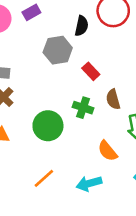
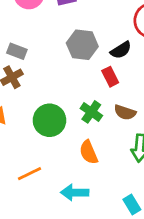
black semicircle: (82, 26) -> (121, 50), moved, turned 30
brown semicircle: (113, 99) -> (125, 112), turned -72
orange semicircle: (108, 151) -> (89, 152), moved

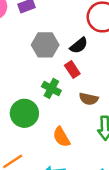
green cross: (91, 112) -> (51, 88), moved

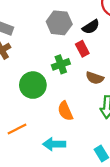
green cross: (51, 88) -> (61, 64), turned 36

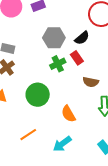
green cross: (61, 64) -> (58, 64), moved
cyan arrow: (54, 144) -> (62, 144), turned -30

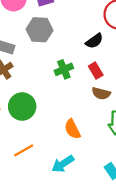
gray hexagon: (54, 38) -> (40, 30), moved
red rectangle: (77, 58) -> (96, 71), moved
green circle: (38, 95) -> (22, 107), moved

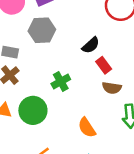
black semicircle: (94, 41) -> (91, 45), moved
green cross: (64, 69) -> (61, 81), moved

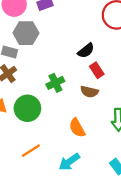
gray hexagon: (42, 30) -> (26, 33), moved
brown semicircle: (112, 88) -> (89, 92), moved

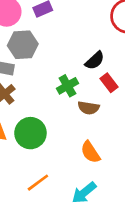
green cross: (55, 83) -> (67, 86), moved
brown semicircle: (89, 92) -> (89, 108), moved

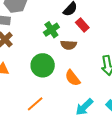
green circle: (30, 133) -> (43, 65), moved
cyan arrow: (84, 193) -> (84, 107), moved

